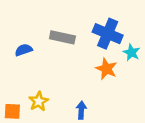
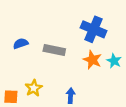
gray rectangle: (62, 37) -> (54, 50), moved
cyan star: (131, 52) -> (114, 61), moved

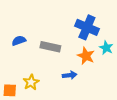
cyan star: (114, 61) -> (106, 48), moved
blue arrow: (71, 96) -> (70, 75), moved, turned 80

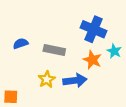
blue arrow: (70, 75) -> (75, 80), size x1.5
yellow star: (31, 82) -> (47, 79), moved

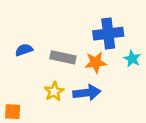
blue cross: (93, 29) -> (108, 34), turned -30
orange star: (92, 60) -> (96, 62), moved, turned -30

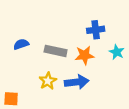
blue cross: (108, 34) -> (96, 30), size x0.7

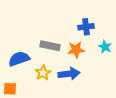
blue semicircle: (21, 44) -> (19, 59), moved, size x1.5

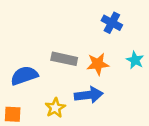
blue cross: (86, 27) -> (112, 23), moved, turned 35
yellow star: (43, 73) -> (55, 108), moved

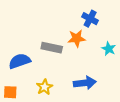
orange star: (98, 64) -> (77, 38), moved
blue arrow: (89, 95) -> (85, 83), moved

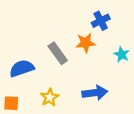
blue cross: (90, 19) -> (101, 21), turned 35
gray rectangle: (52, 48) -> (58, 53), turned 42

